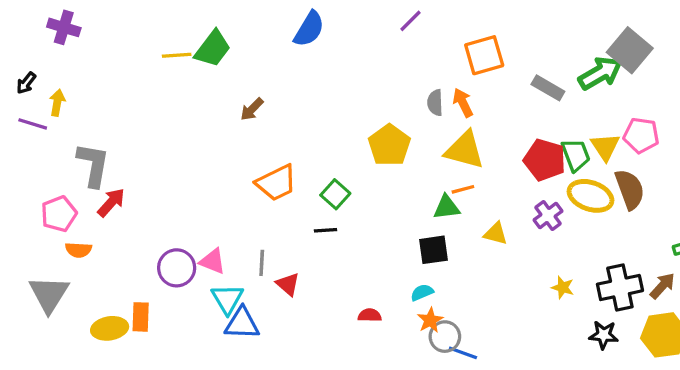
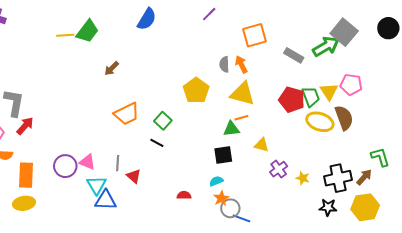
purple cross: (548, 216) -> (279, 169), moved
black line: (325, 230) -> (157, 143), turned 32
orange rectangle: (141, 317) -> (26, 175), moved, size x1.4

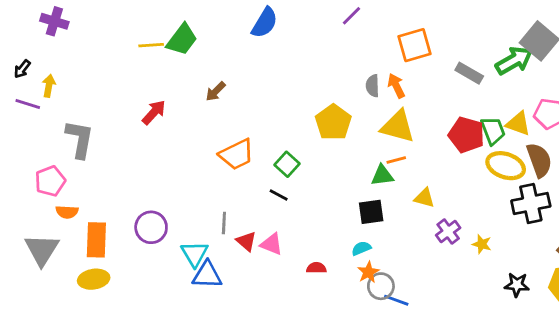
yellow triangle: (329, 92) -> (518, 124), turned -36
red arrow: (25, 126) -> (154, 112), moved
pink triangle: (87, 162) -> (272, 244), moved
black cross: (338, 178) -> (531, 203), moved

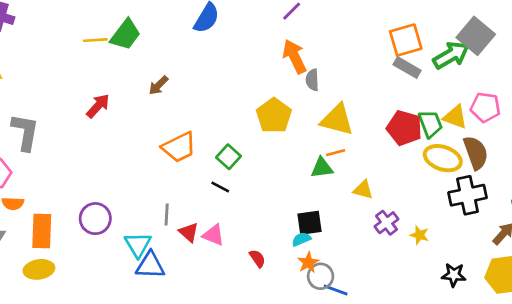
orange square: (415, 45) -> (406, 40), moved
orange arrow: (396, 86) -> (294, 56), moved, size x1.4
black square: (371, 212) -> (310, 223), moved
red semicircle: (316, 268) -> (257, 258), turned 54

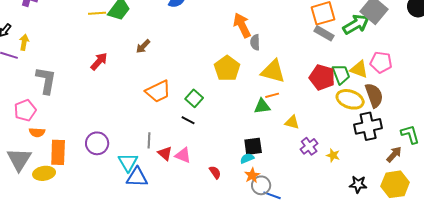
yellow ellipse: (39, 269) -> (44, 173), moved

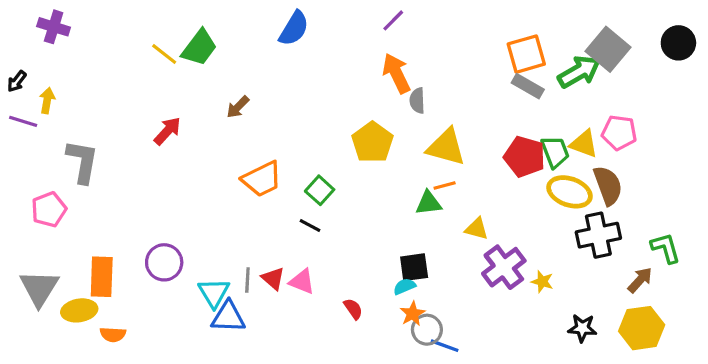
yellow line: (97, 13) -> (164, 54), turned 42
orange semicircle: (37, 132) -> (113, 334), moved
gray line: (149, 140) -> (247, 280), moved
purple cross: (309, 146) -> (504, 267), size x1.5

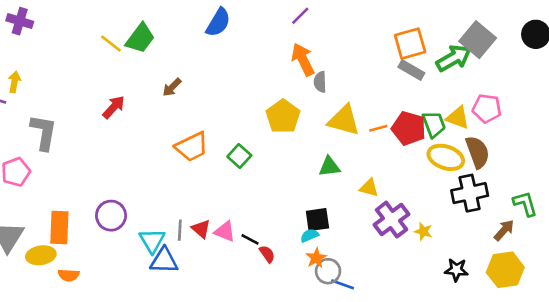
orange line: (445, 185) -> (378, 128), moved
black line: (310, 226) -> (250, 239), moved

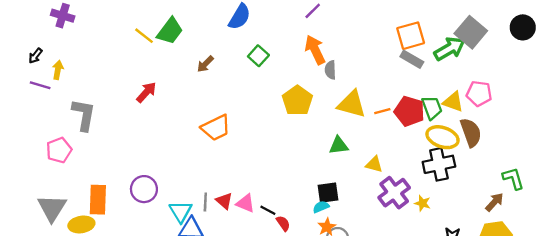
brown arrow: (172, 87) -> (205, 64), moved
green square: (239, 156) -> (258, 56), moved
black cross: (470, 193) -> (439, 164), moved

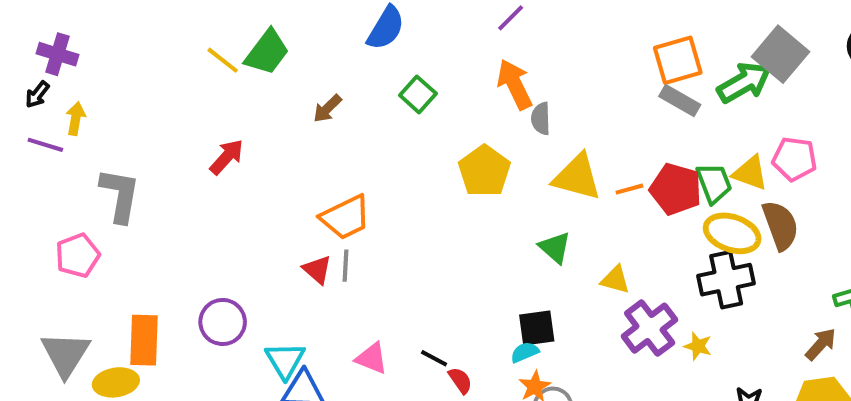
purple cross: (63, 16) -> (57, 54), moved
green triangle: (339, 145) -> (555, 247), turned 48
red triangle: (224, 201) -> (317, 270), moved
gray line: (205, 202) -> (345, 266), moved
pink triangle: (245, 203) -> (372, 358), moved

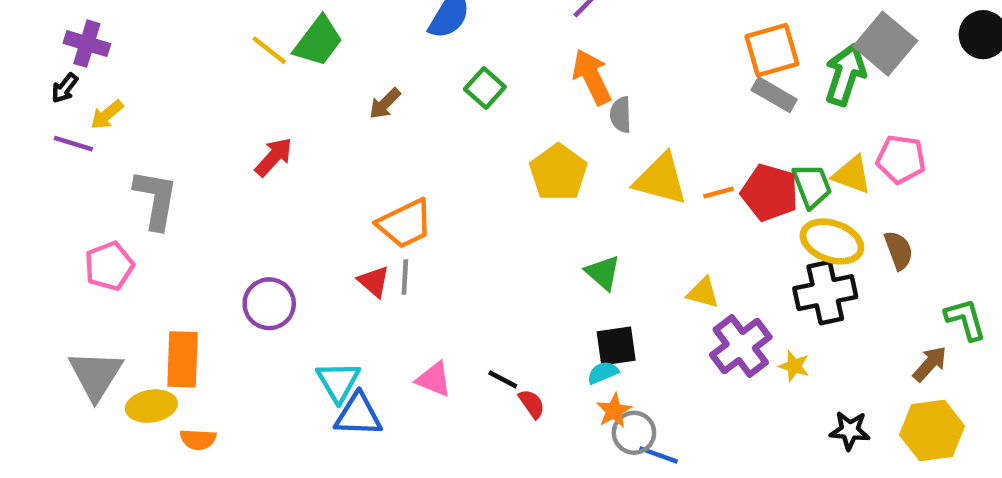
green arrow: (744, 82) -> (845, 75), turned -42
yellow arrow: (76, 119) -> (107, 115), turned -140
brown semicircle: (780, 225) -> (899, 250), moved, size x0.7
green triangle: (555, 247) -> (603, 273), moved
purple circle: (223, 322) -> (269, 304), moved

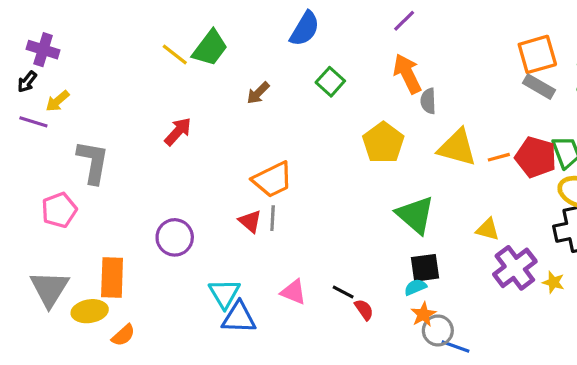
green triangle: (603, 273) -> (415, 215), size x1.5
orange semicircle: (198, 439) -> (123, 335), turned -45

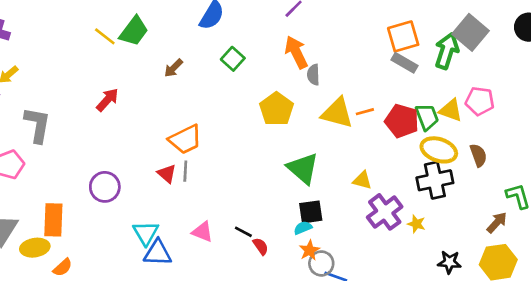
orange line: (499, 157) -> (365, 112), moved

